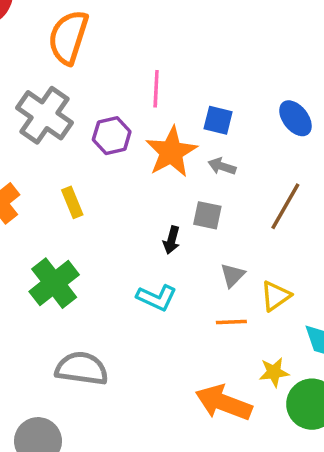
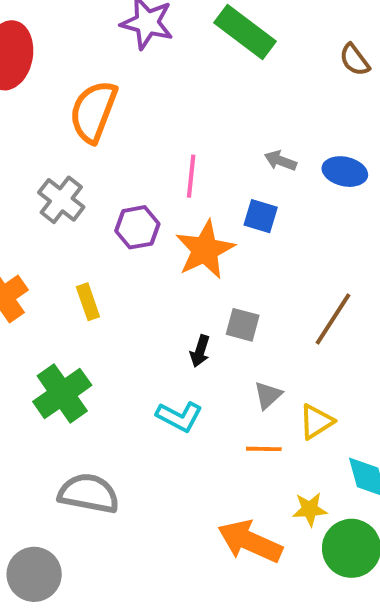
gray cross: (45, 115) -> (61, 200), size x0.7
blue ellipse: (295, 118) -> (345, 172), moved, turned -42
gray arrow: (222, 166) -> (280, 161), moved

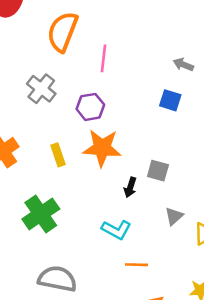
pink line: (191, 176) -> (103, 58), moved
orange star: (205, 250) -> (102, 148), moved, turned 30
orange line: (264, 449) -> (137, 265), moved

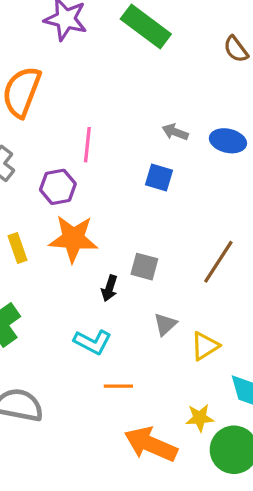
pink line: (103, 58) -> (87, 145), moved

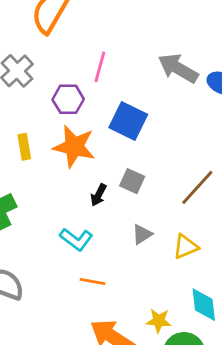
gray arrow: (175, 132) -> (178, 68), size x1.8
blue square: (159, 177) -> (128, 121), moved, size x1.5
yellow triangle: (205, 346) -> (186, 247), moved

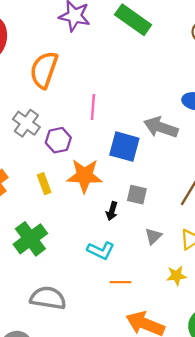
gray arrow: (178, 68) -> (161, 127), moved
purple hexagon: (68, 99) -> (58, 140), moved
yellow star: (159, 321) -> (176, 276), moved

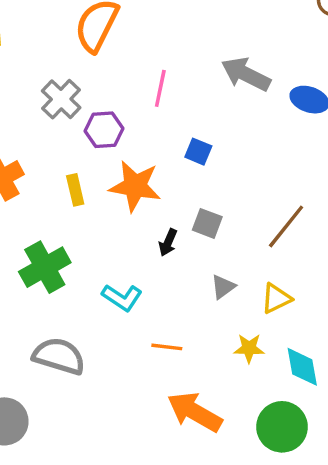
gray arrow: (161, 127) -> (246, 74), moved
blue square: (124, 147) -> (198, 152), size x0.6
cyan L-shape: (101, 251) -> (122, 298), moved

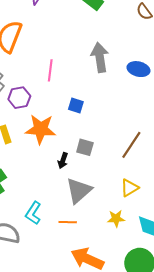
gray arrow: (246, 74) -> (100, 58), turned 60
gray triangle: (223, 287) -> (79, 191), moved, size x1.8
cyan L-shape: (122, 298) -> (33, 213), moved, turned 95

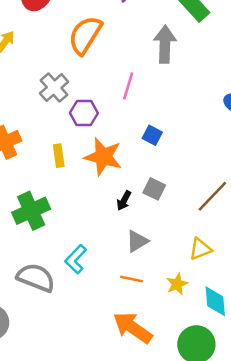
gray arrow: (100, 58) -> (165, 44), moved
gray triangle: (79, 191) -> (137, 241), size x0.7
yellow star: (116, 218) -> (177, 284), turned -30
orange line: (68, 222) -> (132, 279), moved

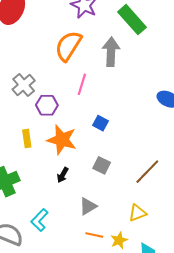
orange semicircle: (85, 35) -> (68, 46), moved
black arrow: (124, 201) -> (63, 175), moved
orange line: (132, 279) -> (94, 235), moved

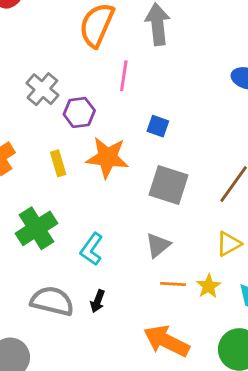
gray square: (102, 165) -> (169, 185), size x1.6
black arrow: (63, 175) -> (98, 301), moved
cyan L-shape: (39, 220) -> (92, 249), moved

